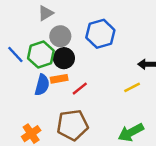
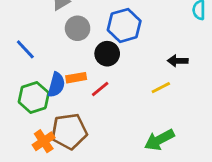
green hexagon: (41, 55) -> (34, 97), moved
black circle: (64, 58) -> (107, 54), moved
brown pentagon: (72, 125) -> (69, 131), moved

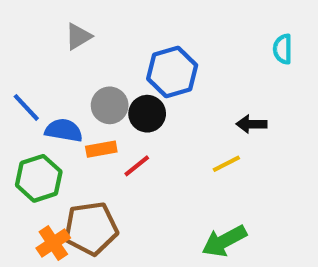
gray circle: (78, 28) -> (110, 105), moved
blue semicircle: (56, 85) -> (64, 130), moved, turned -95

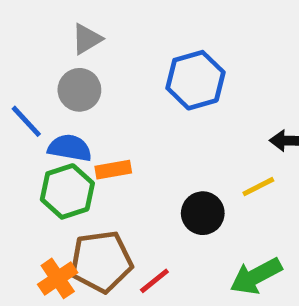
gray circle: (110, 105) -> (79, 90), moved
black circle: (147, 114) -> (203, 213), moved
red line: (137, 166) -> (154, 281), moved
green hexagon: (39, 178) -> (67, 191), moved

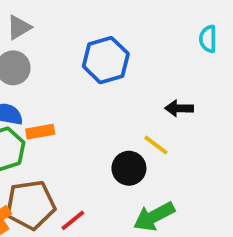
yellow line: (258, 187) -> (156, 145), turned 64
black circle: (203, 213) -> (129, 168), moved

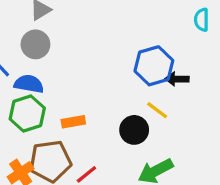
blue hexagon: (106, 60) -> (154, 66), moved
orange rectangle: (40, 132) -> (73, 122), moved

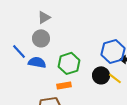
green hexagon: (27, 113) -> (69, 63), moved
black circle: (134, 130) -> (101, 75), moved

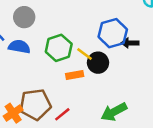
yellow line: (115, 78) -> (84, 54), moved
orange rectangle: (64, 85) -> (75, 75), moved

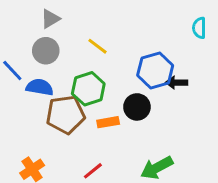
yellow line: (84, 54) -> (97, 46), moved
brown pentagon: (35, 104) -> (66, 115), moved

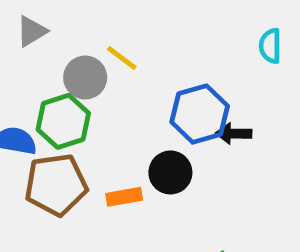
yellow line: (97, 46) -> (122, 58), moved
gray circle: (46, 51) -> (85, 78), moved
green hexagon: (88, 89) -> (63, 121), moved

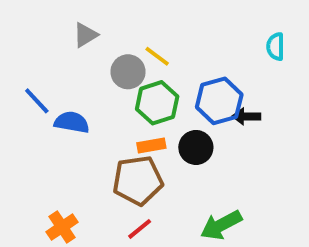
green hexagon: (63, 121) -> (157, 103), moved
brown pentagon: (56, 185) -> (138, 180), moved
orange rectangle: (124, 197) -> (151, 146), moved

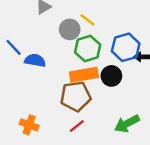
orange rectangle: (151, 146) -> (84, 75), size x1.6
orange cross: (62, 227) -> (29, 125), turned -36

